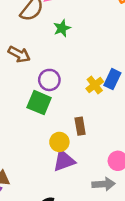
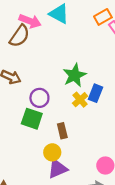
green star: (62, 28) -> (75, 75), moved, size x1.5
brown rectangle: (80, 126) -> (62, 131), moved

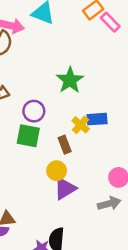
blue rectangle: (95, 93) -> (97, 119), moved, turned 72
yellow cross: (80, 100) -> (81, 125), moved

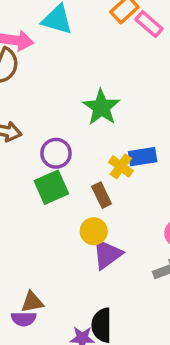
green square: (28, 136) -> (51, 187), turned -30

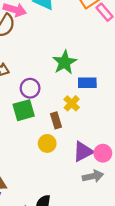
blue rectangle: (143, 157) -> (87, 83), moved
purple triangle: (107, 254) -> (83, 151), moved

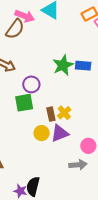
blue rectangle: (87, 83) -> (83, 66), moved
yellow cross: (72, 103) -> (64, 113), moved
purple triangle: (83, 151) -> (60, 133), moved

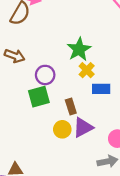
blue rectangle: (83, 66) -> (101, 89), moved
yellow cross: (64, 113) -> (87, 70), moved

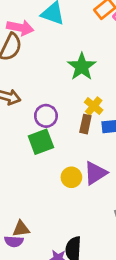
green star: (79, 49) -> (82, 67), moved
brown rectangle: (71, 107) -> (85, 124), moved, turned 35

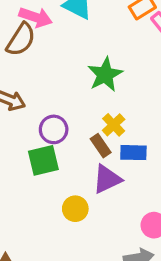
brown rectangle: (85, 124) -> (101, 146), turned -54
purple triangle: (95, 173) -> (107, 179), moved

